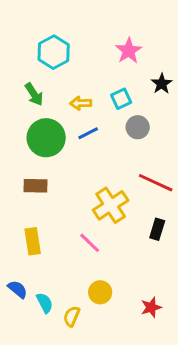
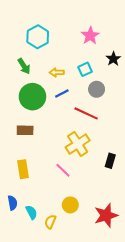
red line: (156, 183) -> (86, 113), moved
blue semicircle: (18, 289) -> (12, 203), turned 40
red star: (151, 307) -> (106, 215), size x1.6

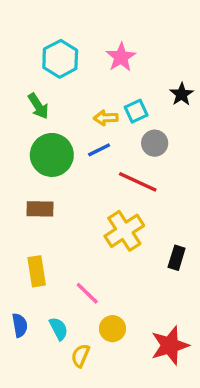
pink star: (90, 36) -> (121, 57), moved
yellow arrow: (57, 72) -> (106, 118), moved
pink line: (63, 170) -> (87, 293), moved
cyan semicircle: (31, 212) -> (59, 329), moved

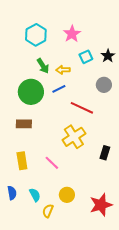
green arrow: (38, 106) -> (43, 66), moved
cyan square: (136, 111) -> (86, 57), moved
gray circle: (155, 143) -> (104, 85), moved
pink line: (87, 293) -> (52, 163), moved

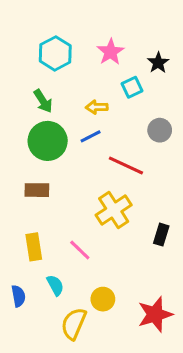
black star: (108, 56) -> (158, 63), moved
green arrow: (43, 66) -> (43, 101), moved
cyan semicircle: (35, 195) -> (55, 285), moved
yellow semicircle: (48, 211) -> (74, 324), size x1.5

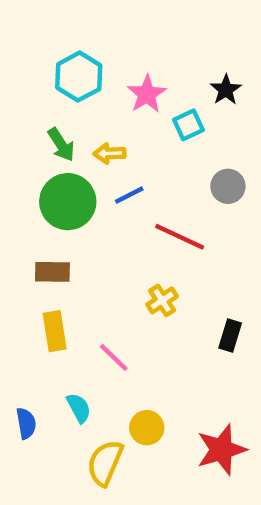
pink star: (111, 52) -> (147, 94), moved
yellow arrow: (97, 107) -> (109, 153), moved
yellow cross: (114, 210) -> (162, 300), size x0.6
yellow rectangle: (34, 247) -> (55, 331), moved

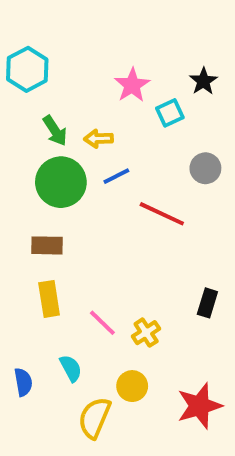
cyan hexagon: (79, 77) -> (27, 69), moved
yellow cross: (162, 300) -> (146, 333), moved

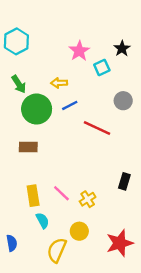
green arrow: (55, 131) -> (19, 84), moved
yellow rectangle: (49, 299) -> (33, 196), moved
blue semicircle: (23, 382) -> (12, 243), moved

